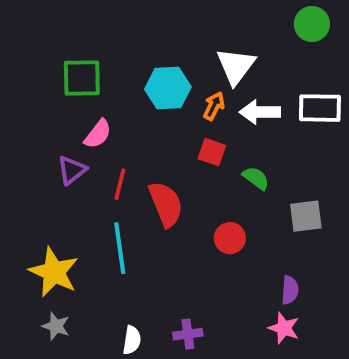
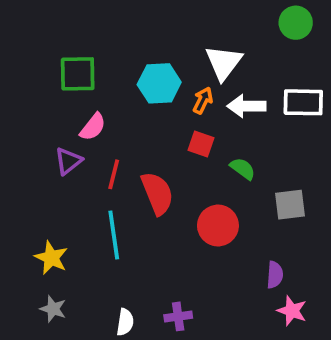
red circle: (230, 238) -> (218, 225), size x1.4
yellow star: (54, 272) -> (51, 258), size x0.7
pink star: (284, 328) -> (292, 311), moved

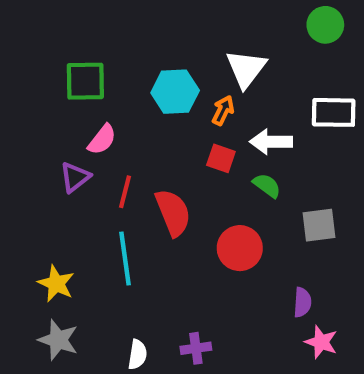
white arrow: (246, 106) -> (271, 142), moved
gray star: (53, 309) -> (58, 340), size x1.4

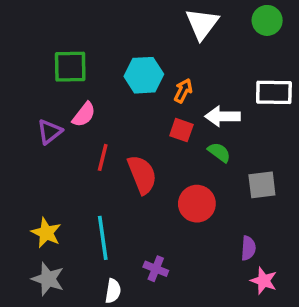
white triangle: (246, 69) -> (202, 24), moved
purple triangle: (75, 177) -> (50, 132), moved
cyan line: (125, 259) -> (103, 238), moved
purple cross: (196, 348) -> (156, 269), moved, turned 30

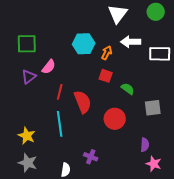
green square: (70, 67) -> (27, 44), moved
white arrow: (223, 116) -> (131, 42), moved
cyan line: (103, 238) -> (60, 124), moved

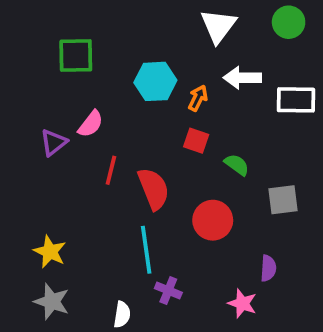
green square: (27, 44) -> (76, 56), moved
cyan line: (60, 124) -> (146, 250), moved
pink star: (154, 164) -> (242, 303), moved

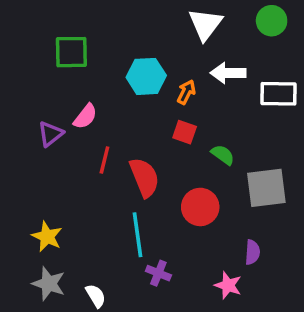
gray square: (283, 200) -> (266, 188), size x1.4
white semicircle: (122, 315) -> (96, 296), moved, turned -40

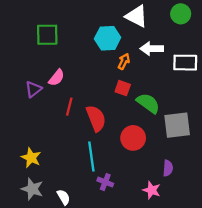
white triangle: (205, 24) -> (137, 16), turned -40
cyan hexagon: (146, 76) -> (108, 38), moved
green semicircle: (223, 155) -> (148, 103), size x1.5

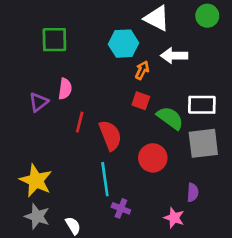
white rectangle: (185, 63) -> (202, 105), moved
pink semicircle: (57, 78) -> (65, 89), turned -30
yellow star: (31, 158) -> (36, 181), size x1.4

